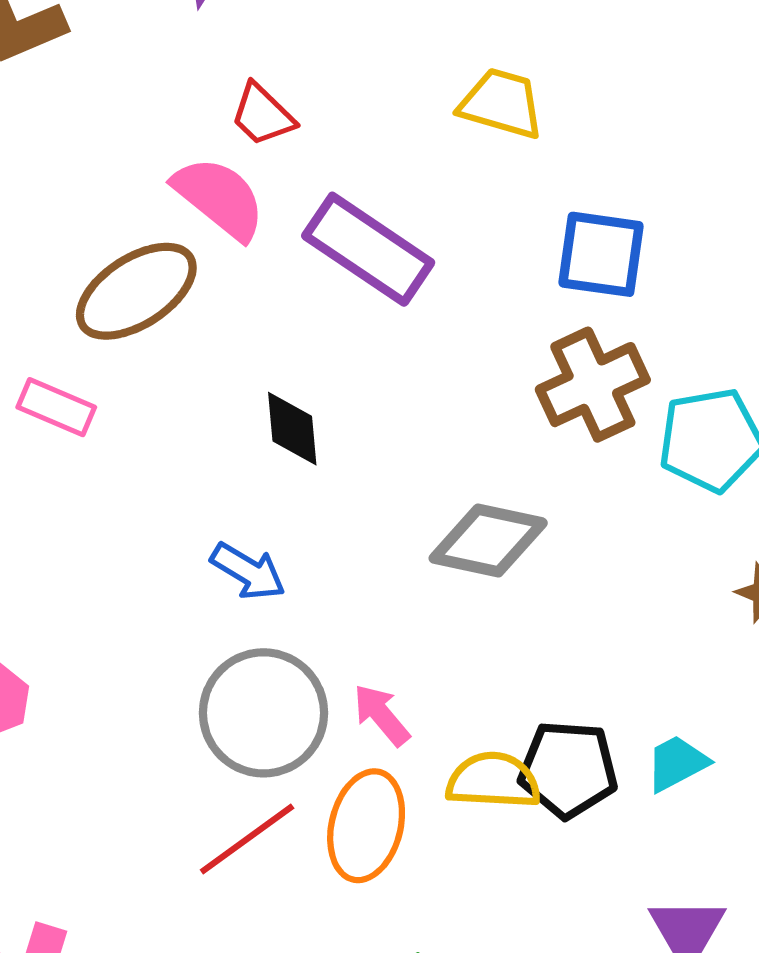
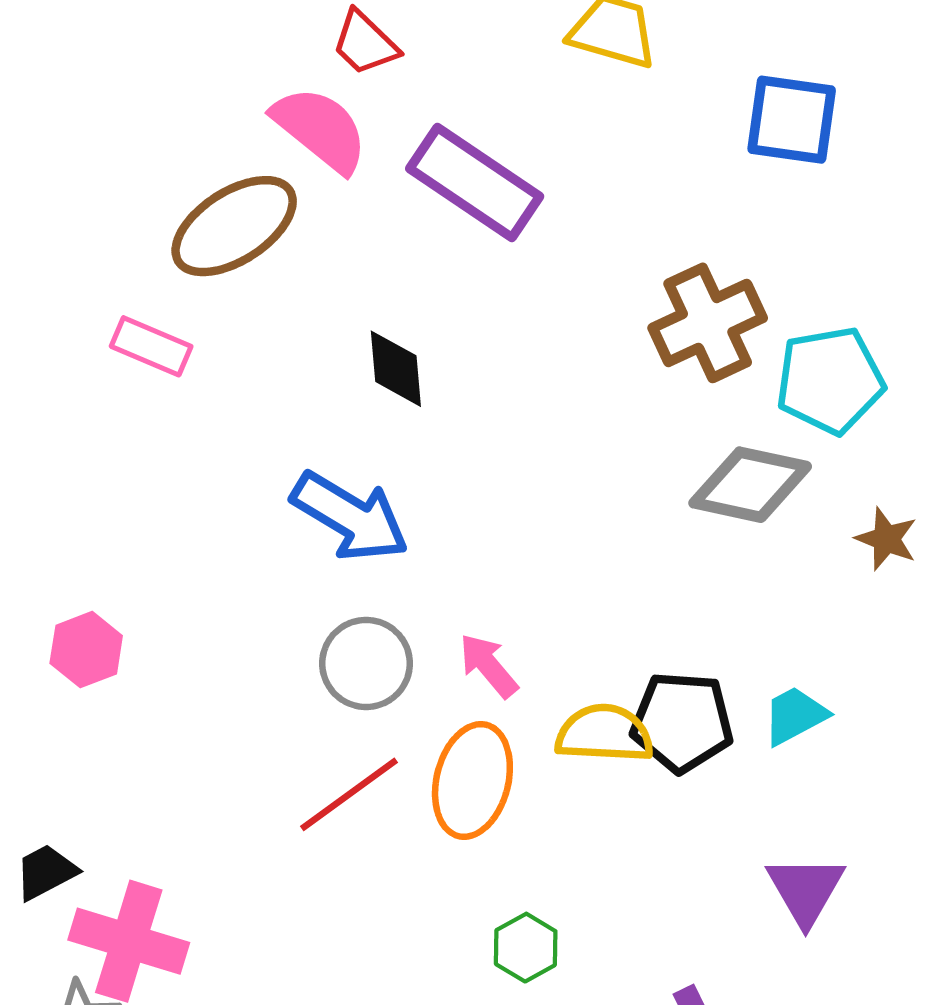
blue square: (601, 254) -> (792, 120), moved
gray diamond: (488, 541) -> (750, 485), moved
blue arrow: (248, 571) -> (350, 517), size x1.5
gray circle: (264, 713) -> (366, 663), size x0.7

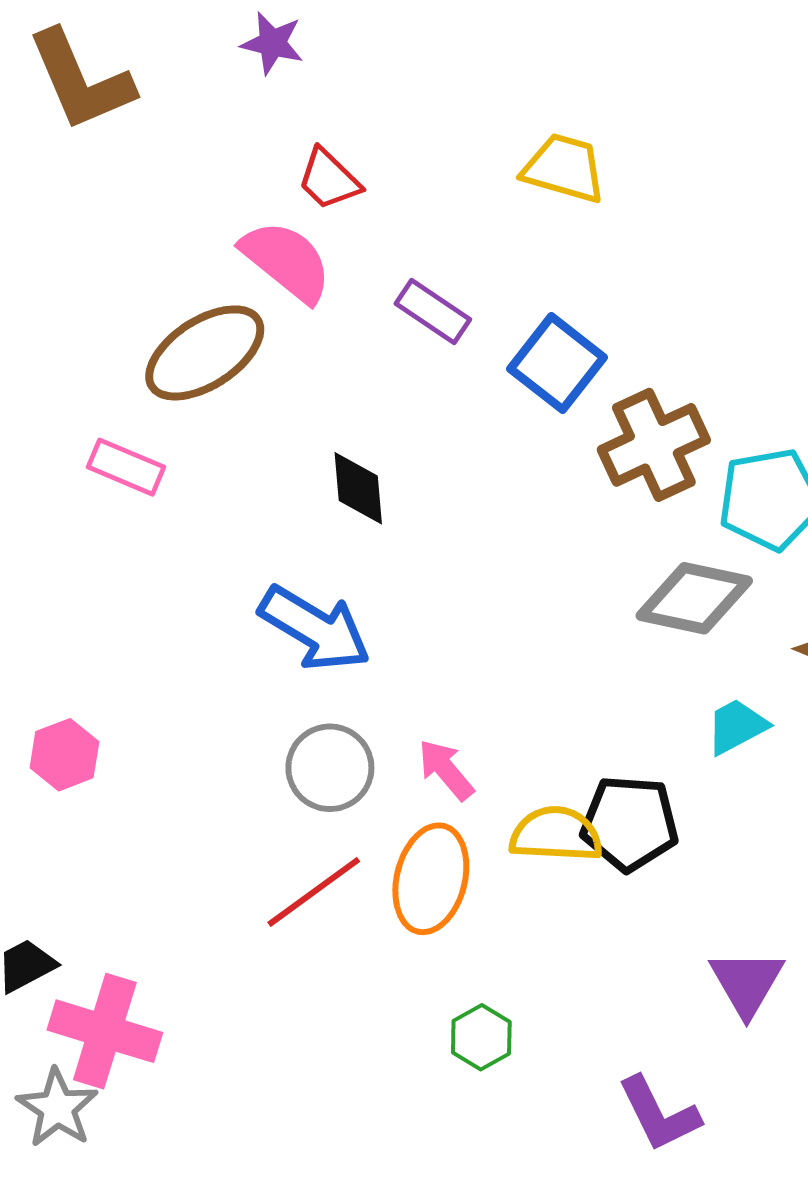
blue square: (792, 120) -> (557, 363), moved, turned 30
purple rectangle: (475, 182) -> (433, 312), size x0.6
cyan trapezoid: (795, 716) -> (737, 726), moved

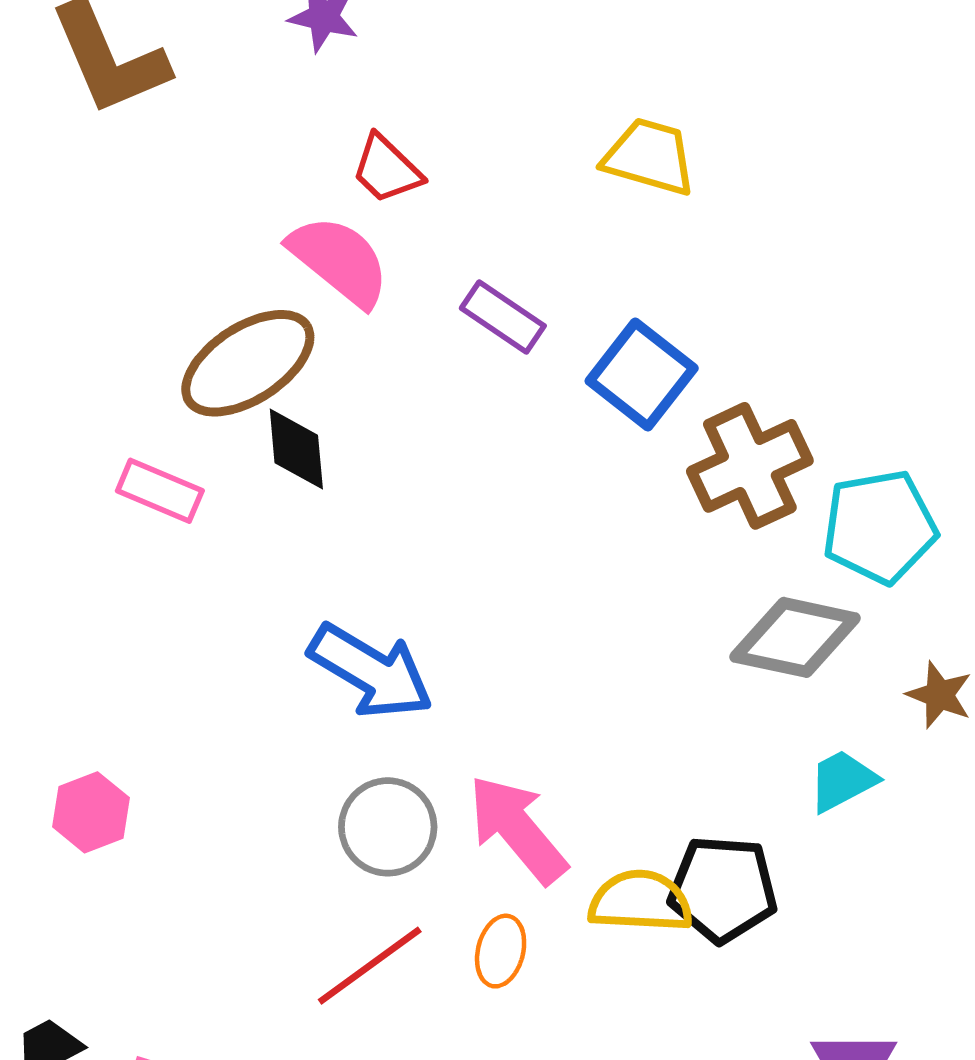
black diamond: (358, 488) -> (296, 449), moved
pink arrow: (446, 770) -> (517, 829), size x1.6
orange ellipse: (431, 879) -> (501, 951), size x0.6

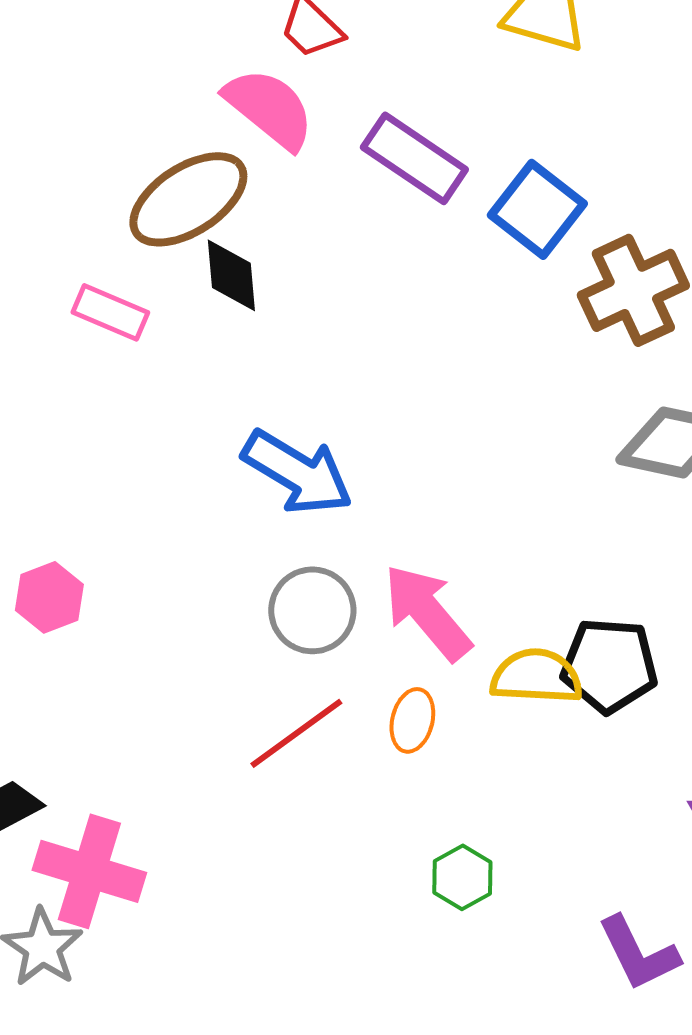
purple rectangle: (503, 317) -> (414, 158), size x1.4

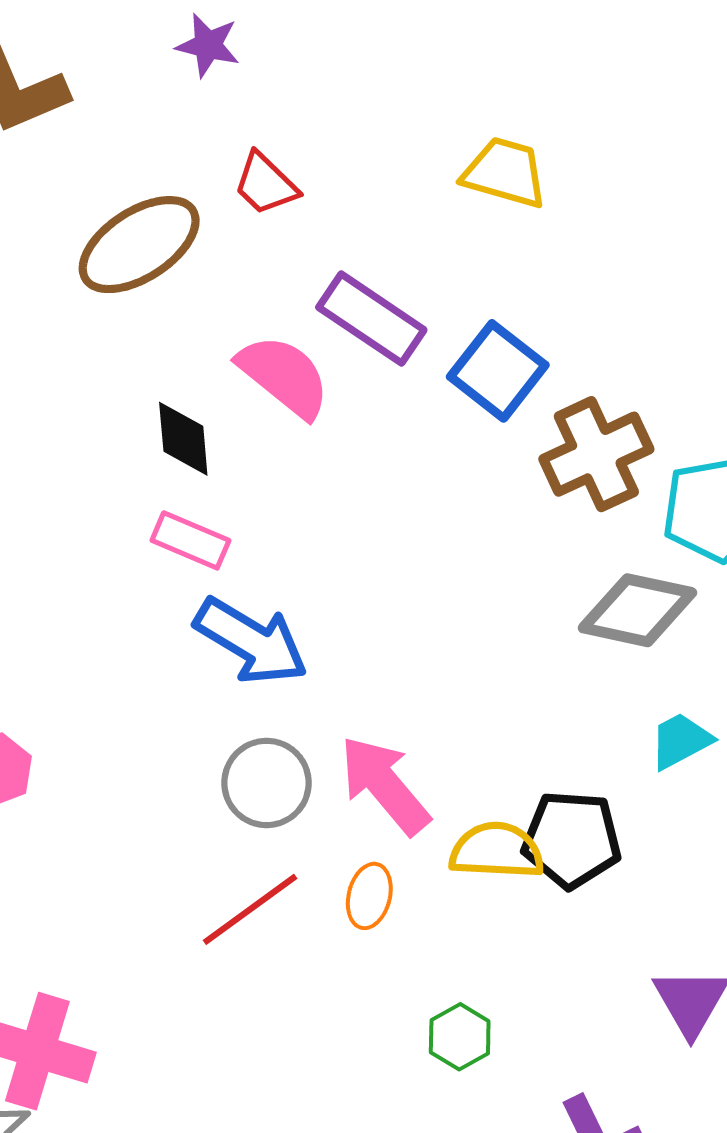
pink semicircle: (269, 108) -> (284, 376), moved
brown ellipse: (188, 199) -> (139, 245), moved
pink rectangle: (110, 312) -> (190, 540), moved
green hexagon: (462, 877) -> (460, 1037), moved

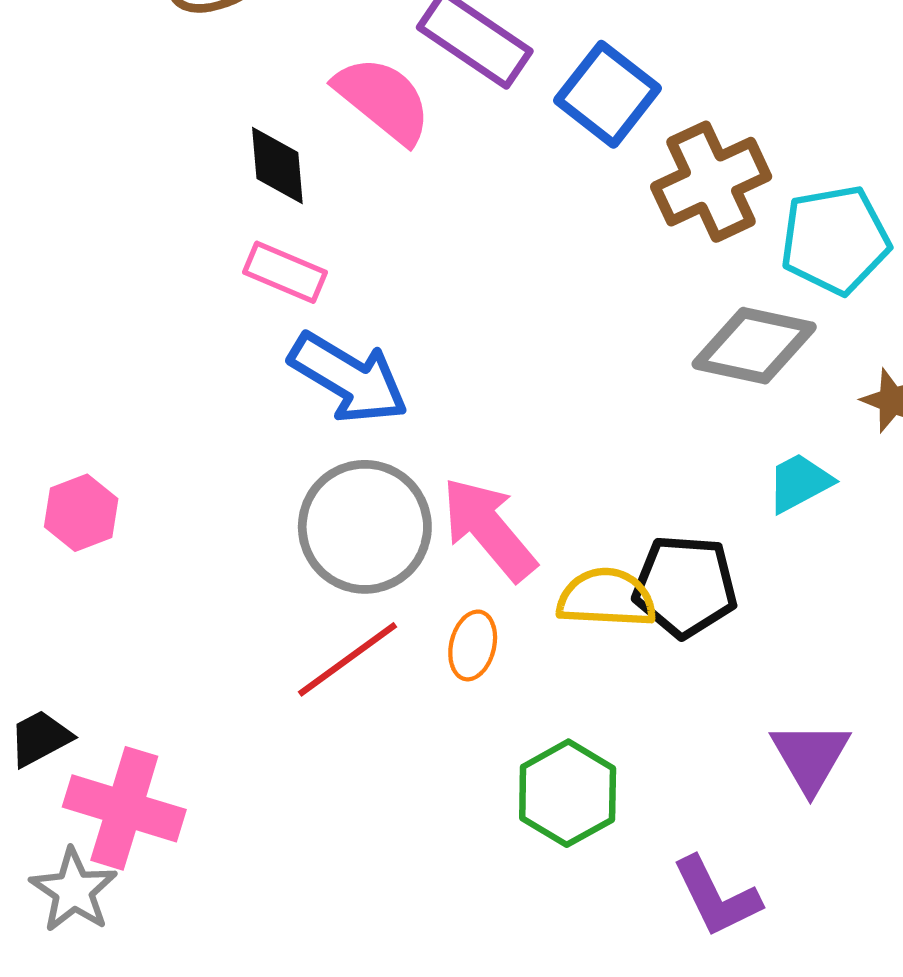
gray circle: (267, 783) -> (365, 527), size x1.4
green hexagon: (460, 1037) -> (568, 793), size x1.5

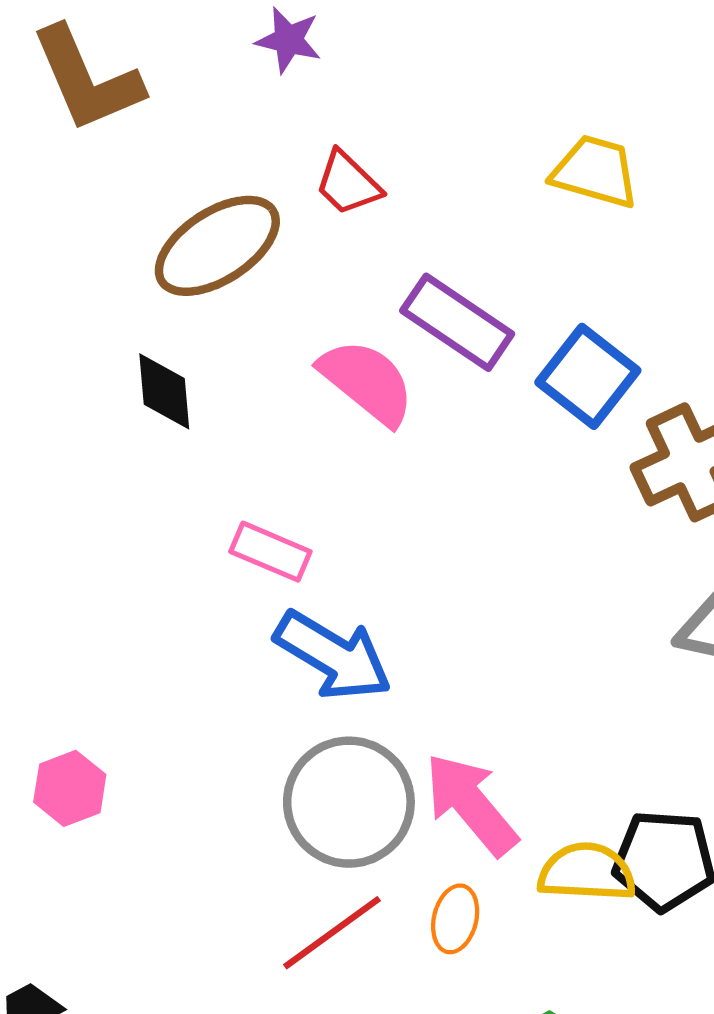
black diamond: (277, 165) -> (164, 391), moved

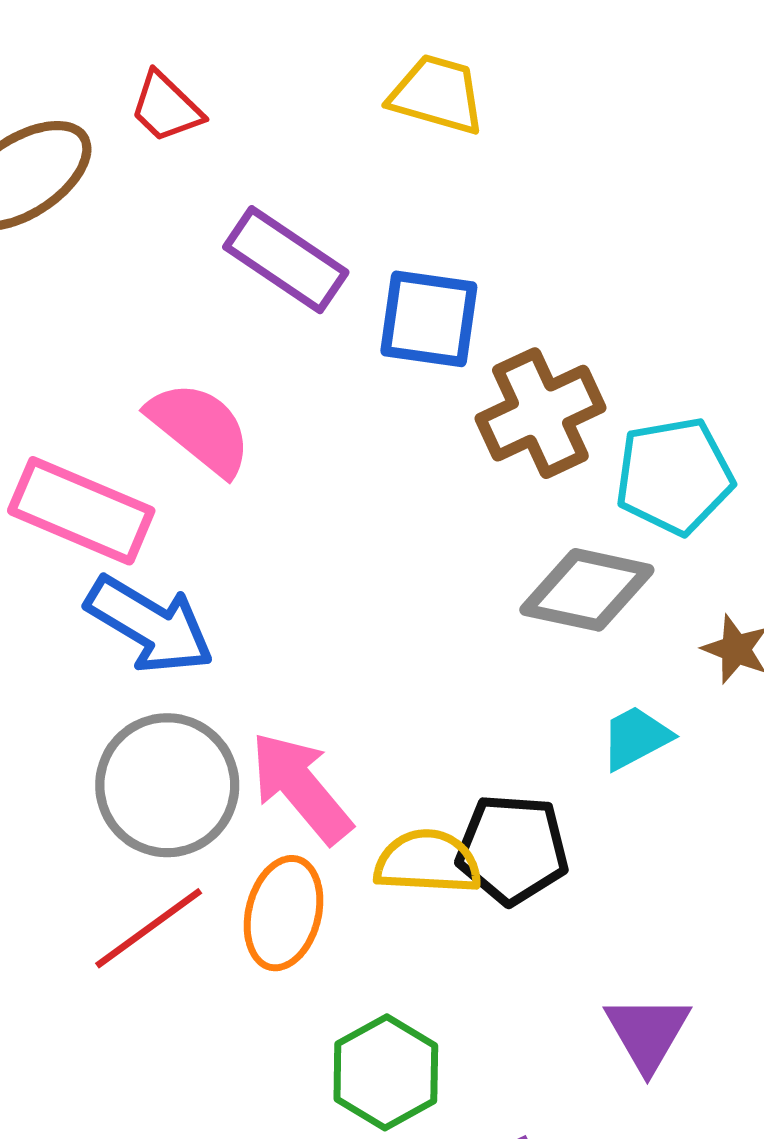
blue square: (588, 376) -> (429, 319), turned -30
pink semicircle: (367, 382) -> (200, 428), moved
pink rectangle: (270, 552) -> (81, 511), size x1.6
orange ellipse: (455, 919) -> (283, 913), size x1.5

